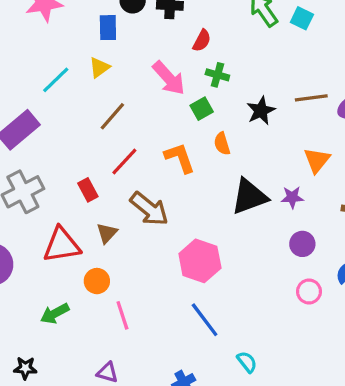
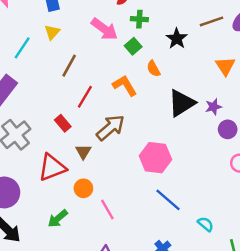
purple star: (292, 197) -> (213, 107), moved
brown arrow: (149, 209) -> (110, 128), turned -68

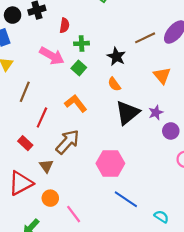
orange semicircle: (153, 69) -> (114, 84), moved

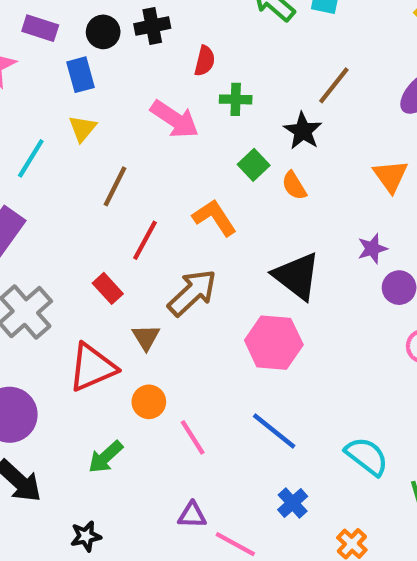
brown line: (145, 38) -> (334, 85), moved, turned -30
green square: (79, 68) -> (254, 165), moved
black triangle: (127, 113) -> (297, 276), moved, turned -48
blue line: (126, 199) -> (274, 431), moved
cyan semicircle: (161, 217) -> (367, 456), size x1.5

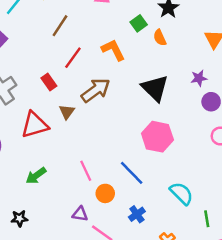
pink hexagon: (274, 343) -> (157, 137), moved
orange circle: (149, 402) -> (105, 193), moved

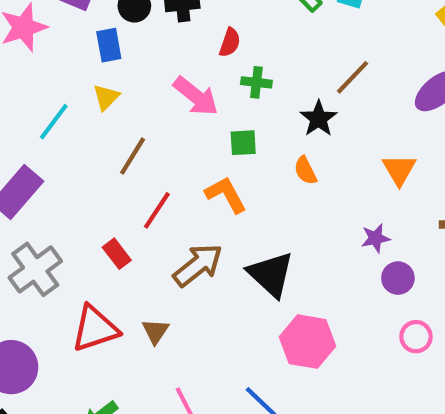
green square: (139, 23) -> (243, 143), moved, turned 35
black triangle: (155, 88) -> (271, 274), moved
brown triangle: (67, 112) -> (155, 331), moved

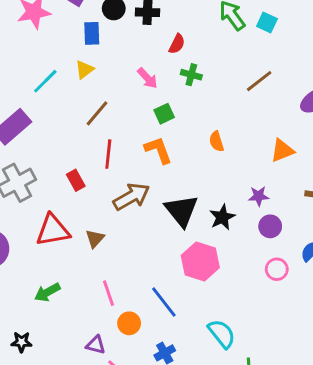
pink arrow: (196, 96) -> (147, 78), size x0.7
black star: (319, 119) -> (222, 217), moved
green square: (243, 143) -> (164, 114), moved, turned -30
orange triangle: (399, 170) -> (282, 151), turned 30
red line: (157, 210) -> (108, 154), turned -36

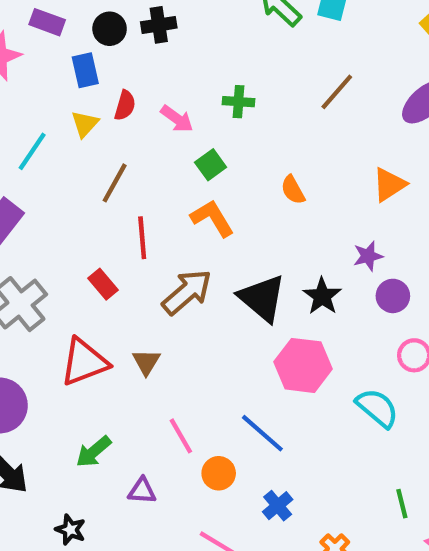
red semicircle: (177, 44) -> (125, 105), moved
cyan semicircle: (222, 334) -> (377, 408), moved
black star: (21, 342) -> (70, 530), turned 30
purple triangle: (96, 345) -> (142, 491), moved

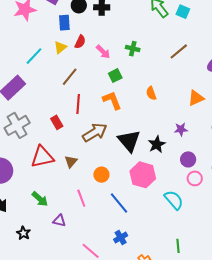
purple circle: (393, 296) -> (188, 159), moved
green arrow: (94, 452) -> (40, 199), turned -108
orange circle: (219, 473) -> (101, 175), moved

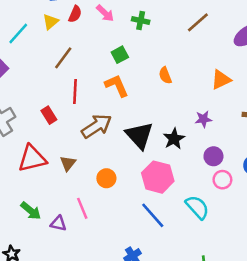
pink arrow: (103, 52) -> (105, 13), moved
blue line: (119, 203) -> (153, 215), moved
purple triangle: (59, 221) -> (58, 223), moved

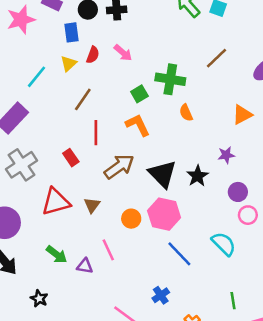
green cross: (141, 20) -> (170, 79), moved, size x1.6
pink hexagon: (158, 177) -> (164, 214), moved

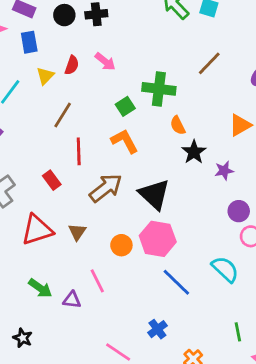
blue rectangle: (72, 32) -> (29, 42), moved
black star: (197, 176) -> (194, 152), moved

